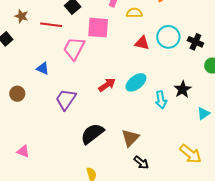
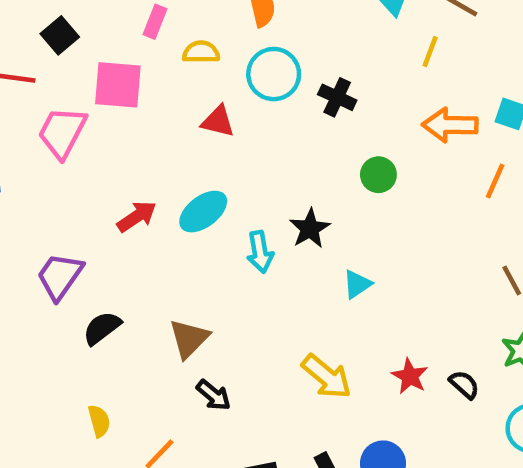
cyan circle: (168, 37) -> (274, 74), moved
black cross: (195, 42) -> (337, 97), moved
purple trapezoid: (66, 99) -> (60, 276), moved
black semicircle: (92, 134) -> (102, 328), size x0.7

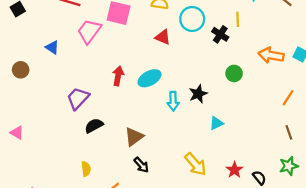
yellow line: (430, 52) -> (238, 19), moved, turned -32
orange line: (495, 181) -> (288, 98), moved
red arrow: (137, 216) -> (118, 76), turned -54

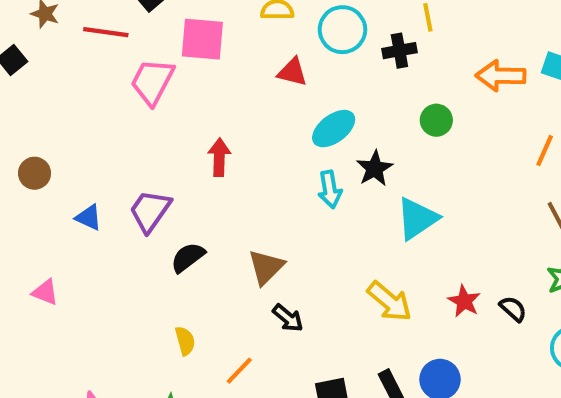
black cross: (220, 34) -> (399, 51), turned -35
blue triangle: (52, 47) -> (89, 217), moved
cyan ellipse: (150, 78) -> (334, 129), moved
cyan triangle: (216, 123) -> (417, 219), size x1.6

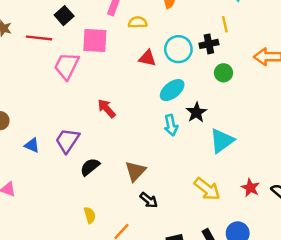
cyan circle: (342, 30) -> (178, 49), moved
green circle: (436, 120) -> (223, 73), moved
red arrow: (219, 157) -> (107, 108), turned -42

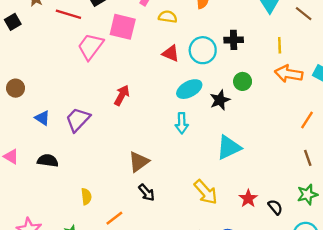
yellow line: (225, 24) -> (280, 45), moved
black cross: (209, 44) -> (234, 40), moved
red arrow: (107, 108) -> (122, 95), turned 60
black star: (196, 112) -> (220, 100), moved
black semicircle: (90, 167) -> (48, 161), moved, turned 36

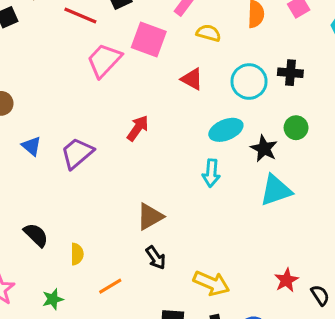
red triangle: (171, 53) -> (192, 79), moved
black star: (220, 100) -> (264, 149), turned -30
cyan triangle: (229, 147) -> (276, 190), moved
black semicircle: (48, 161) -> (36, 235), moved, turned 30
yellow arrow: (206, 192) -> (211, 283), moved, turned -32

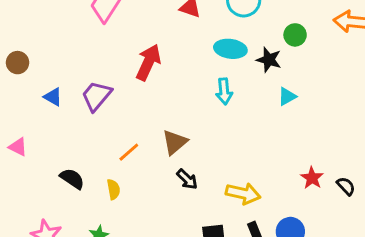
red arrow: (138, 128) -> (148, 62), size x1.4
cyan ellipse: (226, 130) -> (230, 49), turned 40
cyan triangle: (276, 190) -> (287, 96), size x0.6
orange line: (110, 286) -> (129, 152), moved

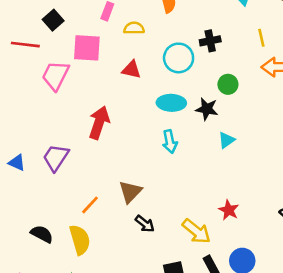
red star: (312, 178) -> (229, 210), moved
yellow semicircle: (113, 189) -> (80, 240), size x1.6
yellow arrow: (243, 193) -> (196, 231), turned 32

